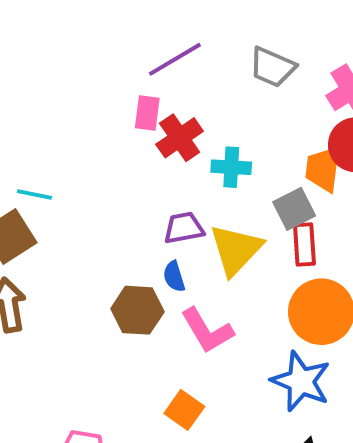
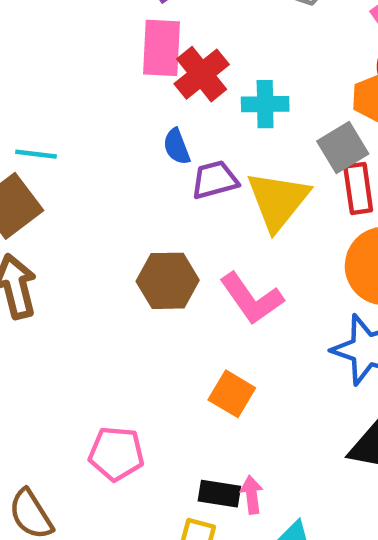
pink rectangle: (147, 113) -> (161, 48), size x1.4
blue semicircle: (174, 276) -> (177, 147), moved

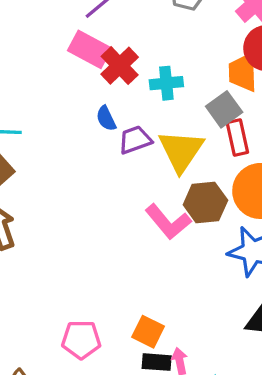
pink rectangle: (161, 48) -> (90, 49), turned -60
brown hexagon: (168, 281) -> (205, 202), moved
orange square: (232, 394) -> (148, 332), moved

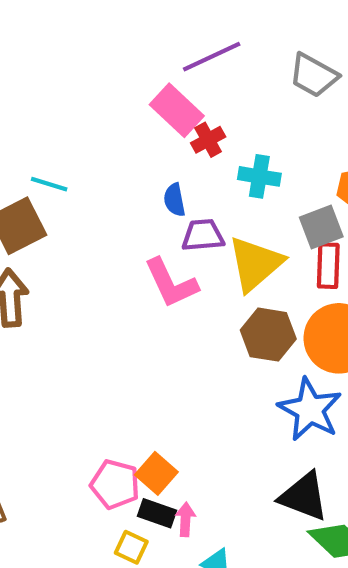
red cross: (120, 66) -> (208, 140), size x0.7
pink L-shape: (168, 222) -> (171, 283), moved
pink pentagon: (81, 340) -> (115, 484), moved

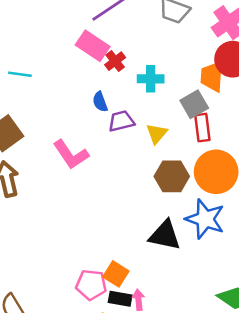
cyan line: (49, 184) -> (20, 74), moved
yellow triangle: (255, 264) -> (157, 134), size x0.6
pink L-shape: (171, 283) -> (71, 154), moved
black triangle: (304, 496) -> (165, 235), moved

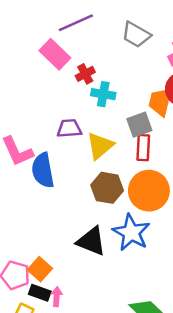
red cross: (115, 61) -> (85, 74), moved
blue semicircle: (100, 102) -> (43, 170), moved, size x1.8
yellow triangle: (157, 134) -> (100, 146), size x1.4

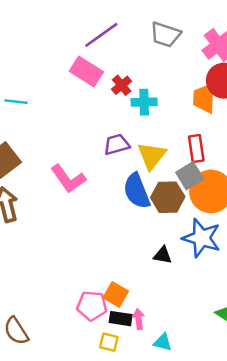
gray square: (139, 125) -> (190, 176), moved
blue semicircle: (43, 170) -> (137, 191), moved
black triangle: (91, 241) -> (163, 255), size x0.6

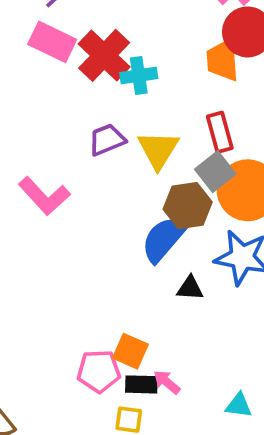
red cross: (122, 85) -> (104, 55), size x1.8
blue semicircle: (137, 191) -> (164, 239), moved, turned 69
pink arrow: (139, 319) -> (167, 382), turned -36
cyan triangle: (163, 342) -> (239, 405), moved

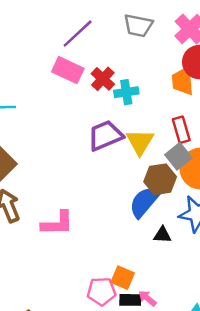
red cross: (104, 55) -> (103, 79), size x0.7
purple trapezoid: (107, 140) -> (105, 136), size x1.4
pink L-shape: (44, 196) -> (57, 223), moved, turned -48

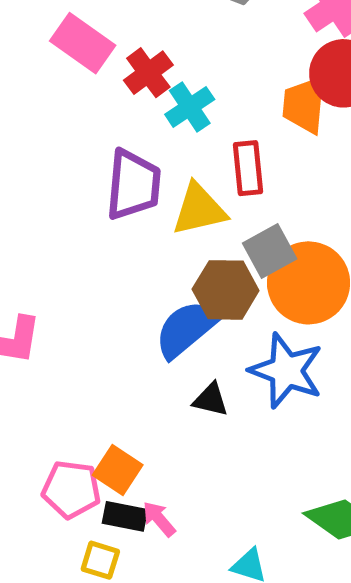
cyan cross: (126, 92) -> (190, 107), turned -35
red rectangle: (181, 130) -> (248, 168), moved
purple trapezoid: (105, 136) -> (133, 185), turned 108
yellow triangle: (140, 142) -> (199, 209), turned 36

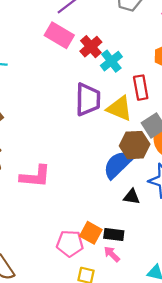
yellow triangle: (199, 209) -> (119, 109), turned 40
black rectangle: (125, 516) -> (114, 235), moved

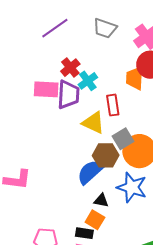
pink rectangle: (59, 35) -> (46, 89), moved, turned -30
purple trapezoid: (88, 99) -> (68, 95), moved
orange square: (91, 233) -> (95, 220), moved

